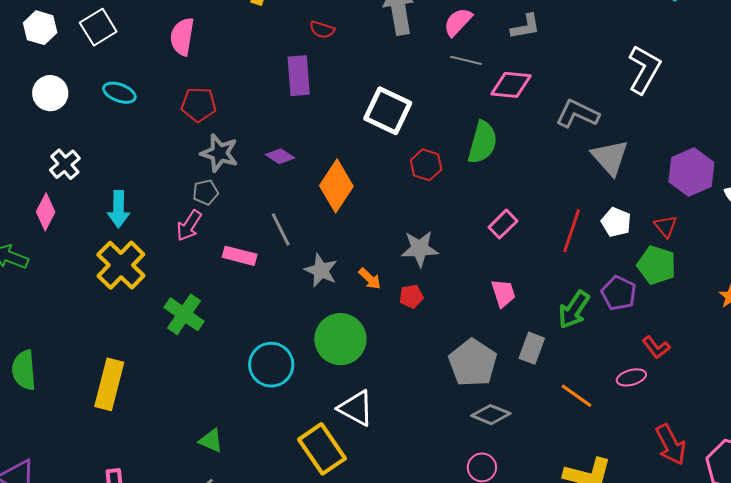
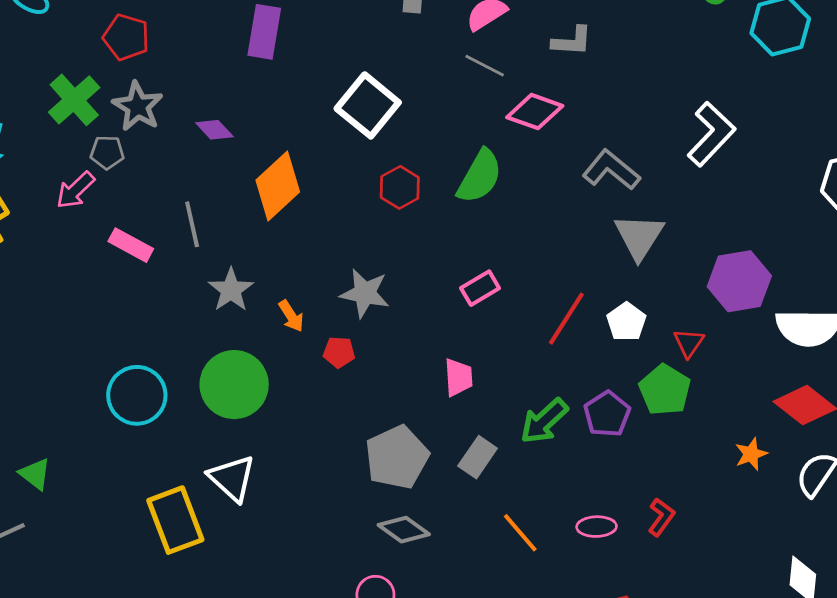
green cross: (184, 314) -> (74, 100), moved
red L-shape: (656, 347) -> (661, 517), moved, turned -120

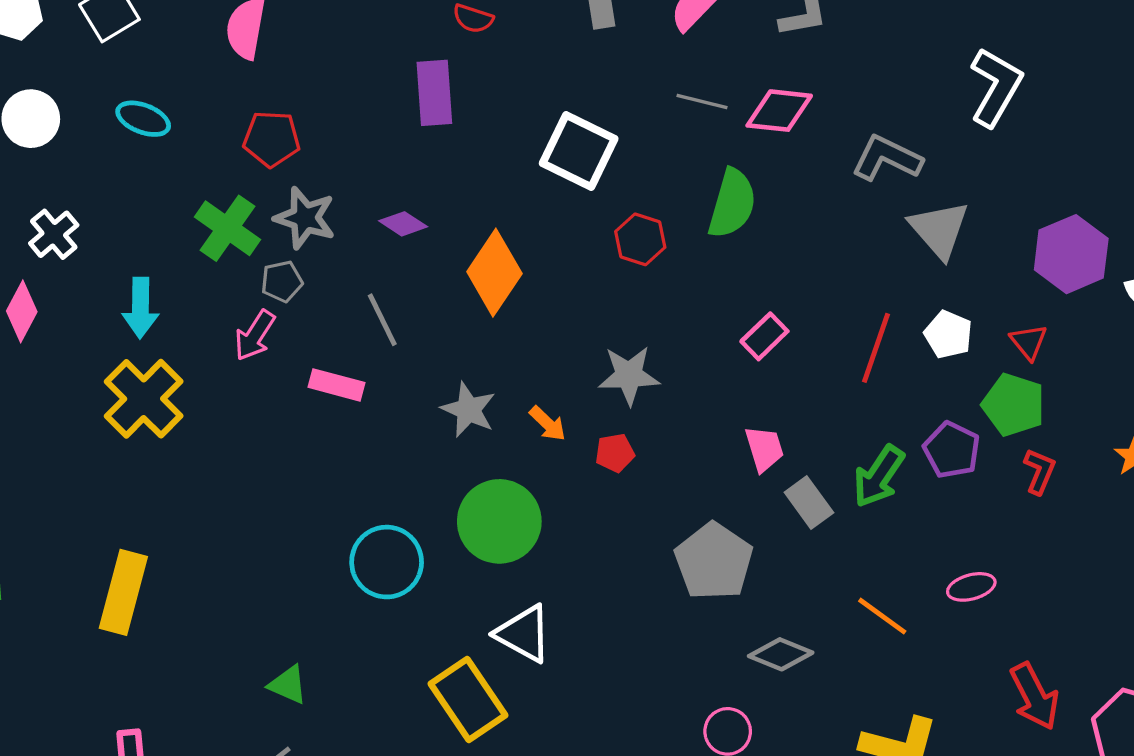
gray line: (485, 66) -> (702, 101), moved
gray line: (192, 224) -> (382, 320), moved
gray rectangle: (478, 457) -> (809, 502), moved, turned -57
red L-shape: (661, 517) -> (1040, 471), moved
gray diamond: (404, 530) -> (781, 654), moved

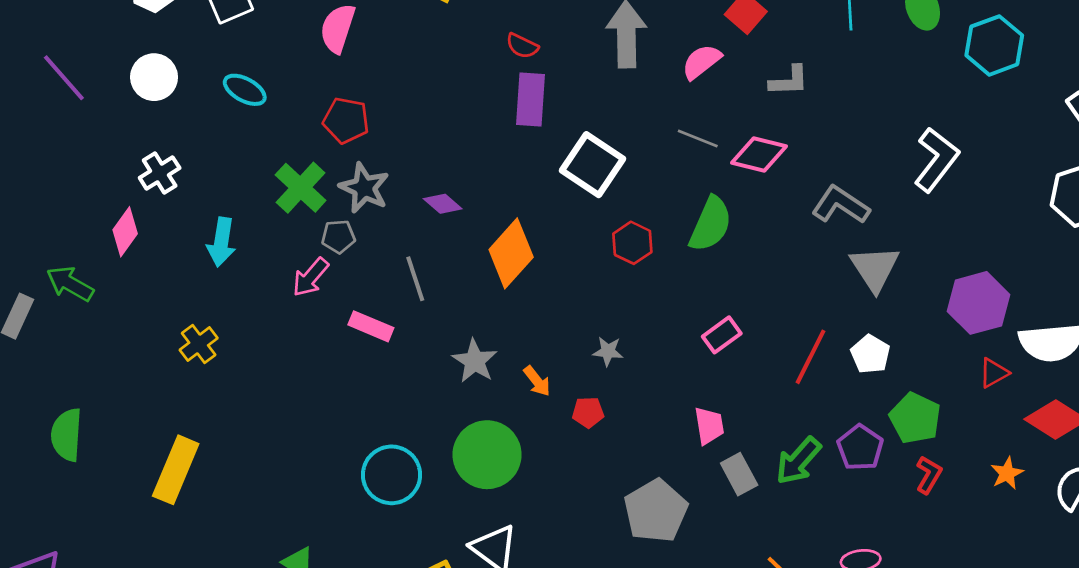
purple rectangle: (434, 93) -> (531, 99), moved
red triangle: (1029, 342) -> (994, 373), moved, turned 32
gray star: (629, 375) -> (608, 351), size x0.6
yellow cross: (144, 399) -> (199, 344), moved, size x0.6

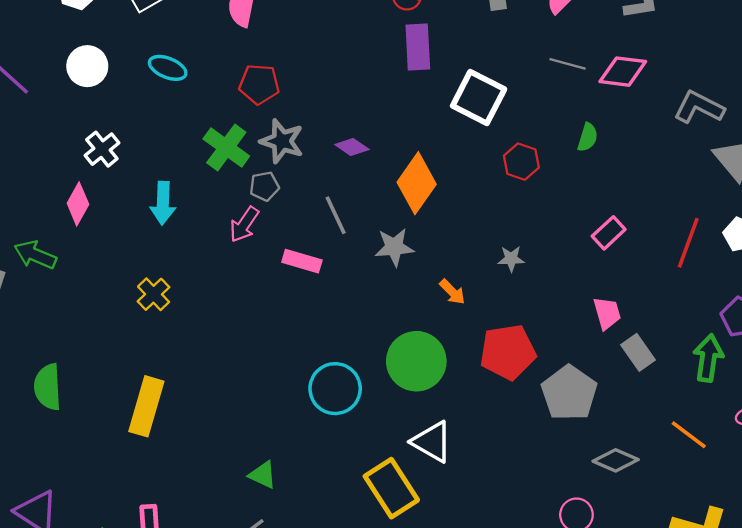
green semicircle: (711, 224) -> (588, 137), size x0.6
gray star: (475, 361) -> (394, 247), moved, turned -30
red pentagon: (588, 412) -> (508, 352), moved, size x2.0
green arrow: (798, 461) -> (708, 358), moved, turned 153

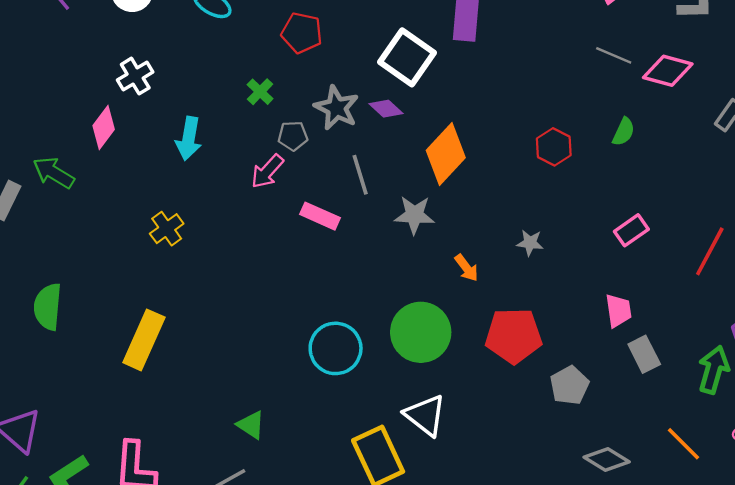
white square: (479, 97) -> (407, 57), moved
gray star: (282, 141) -> (337, 108), moved
green cross: (226, 147) -> (260, 92), size x0.6
gray pentagon: (569, 393) -> (569, 385), size x0.7

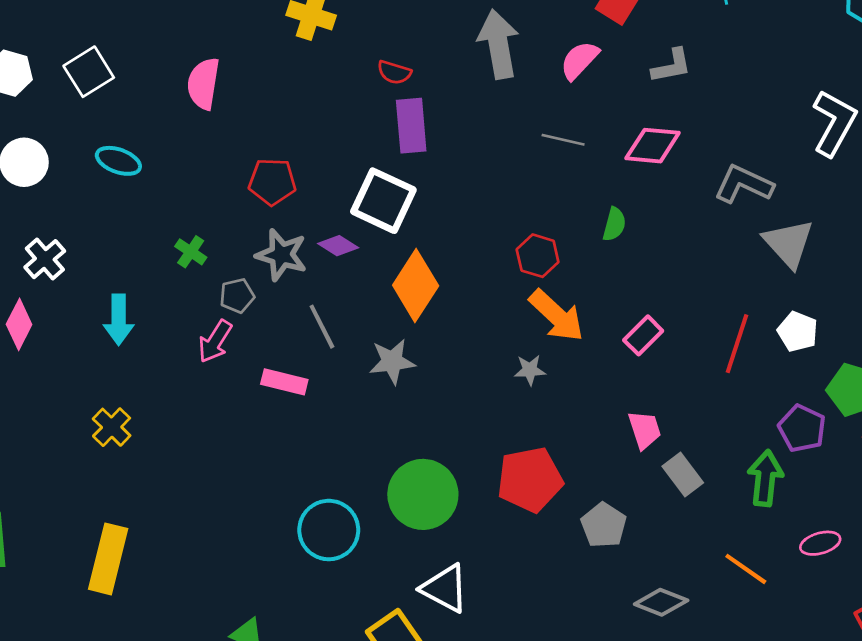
red pentagon: (302, 33) -> (272, 182), moved
gray line: (614, 55) -> (563, 140), moved
white square: (407, 57) -> (383, 201), moved
orange arrow: (466, 268) -> (557, 316), moved, size x1.8

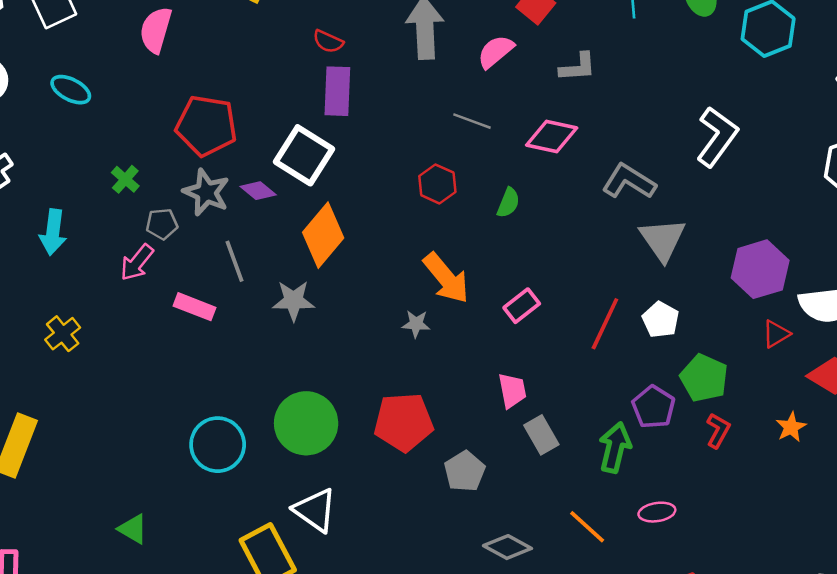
red pentagon: (272, 182) -> (206, 126), size x1.4
red hexagon: (538, 256) -> (437, 184), moved
yellow cross: (112, 427) -> (63, 334), moved

